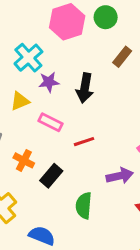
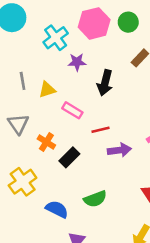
cyan cross: (28, 58) -> (56, 38), moved
purple star: (49, 82) -> (77, 62), moved
purple arrow: (120, 176) -> (119, 150), moved
green semicircle: (84, 206) -> (95, 199), moved, turned -120

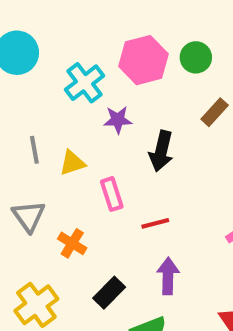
pink rectangle: (72, 110) -> (112, 194), turned 42
purple arrow: (119, 150) -> (168, 276), moved, turned -80
black rectangle: (69, 157) -> (109, 293), moved

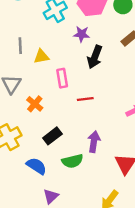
purple star: (118, 120) -> (82, 34), moved
purple arrow: (168, 276) -> (94, 142), moved

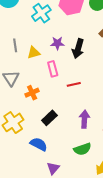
purple star: (82, 34) -> (57, 43), moved
orange cross: (35, 104) -> (32, 93), turned 32
green semicircle: (72, 161) -> (82, 149), moved

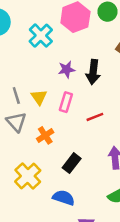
gray line: (15, 45) -> (16, 96), moved
yellow triangle: (34, 53) -> (39, 97), moved, turned -40
pink rectangle: (53, 69) -> (66, 102), turned 42

